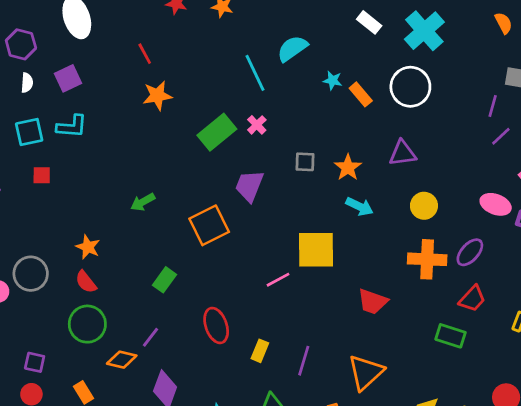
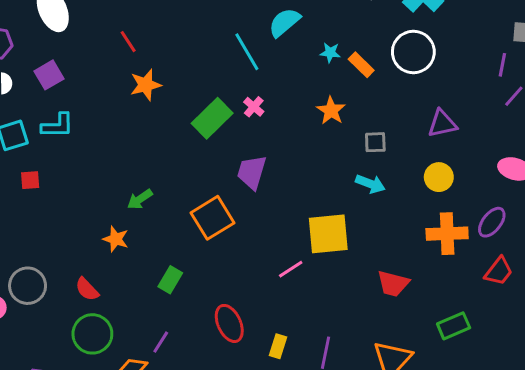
purple triangle: (403, 153) -> (442, 124), moved
gray square: (305, 162) -> (375, 142), moved
orange star: (348, 167) -> (331, 111), moved
orange star: (88, 247) -> (116, 239), moved
green rectangle: (450, 336) -> (454, 326), moved, turned -36

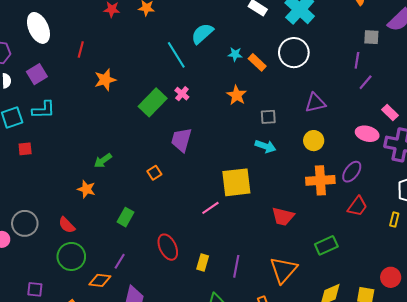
red line: (128, 42) -> (81, 50), moved, turned 49
orange square: (212, 218) -> (154, 173), size x0.5

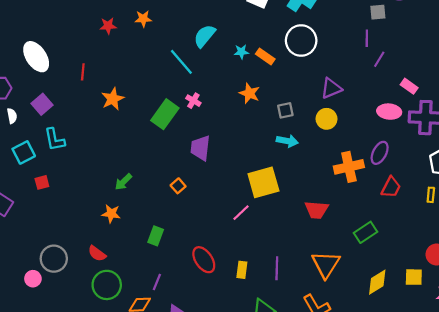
cyan L-shape: (44, 110) -> (55, 140), turned 90
yellow circle: (314, 141) -> (326, 119), moved

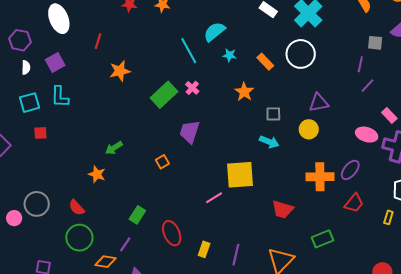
cyan star: (241, 52) -> (230, 55), moved
green rectangle: (156, 236) -> (137, 215), moved

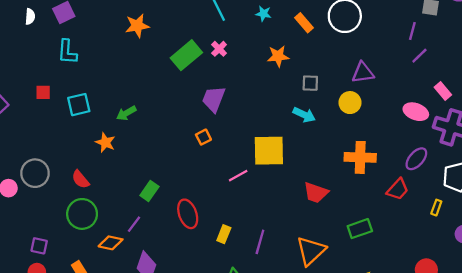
orange star: (244, 92) -> (278, 56), turned 30
cyan square: (30, 103) -> (79, 105), moved
orange square: (162, 162) -> (203, 137), moved
purple ellipse: (350, 170) -> (416, 159), moved

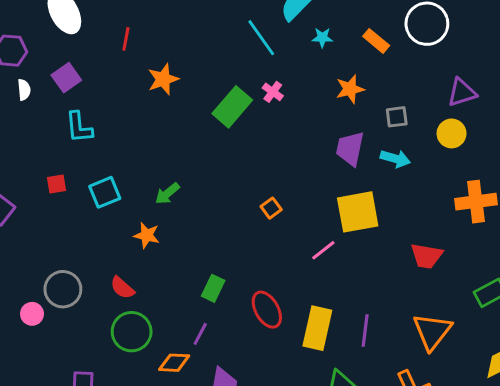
purple trapezoid: (214, 99) -> (350, 149), moved
yellow rectangle: (224, 234) -> (317, 328), size x1.8

